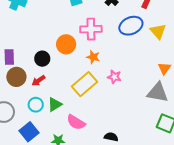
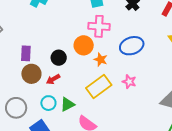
blue ellipse: (131, 26) -> (132, 46), moved
pink cross: (91, 29) -> (99, 26), moved
orange star: (93, 57) -> (101, 60), moved

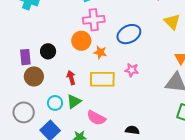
black circle: (59, 58) -> (48, 51), moved
red arrow: (53, 79) -> (71, 78), moved, turned 112
yellow rectangle: (99, 87) -> (102, 79), turned 45

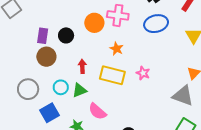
blue ellipse: (129, 34) -> (156, 24), moved
orange circle: (81, 41) -> (94, 23), moved

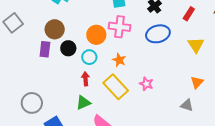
brown circle: (46, 57) -> (55, 29), moved
yellow rectangle: (112, 75) -> (116, 87), turned 35
cyan circle: (61, 87) -> (89, 57), moved
gray triangle: (183, 96) -> (187, 105), size x0.6

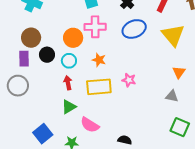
yellow triangle: (196, 45) -> (173, 35), size x1.4
yellow rectangle: (116, 87) -> (99, 87), turned -45
gray circle: (32, 103) -> (18, 86), moved

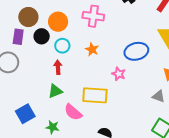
blue ellipse: (134, 29) -> (136, 51), moved
orange circle: (73, 38) -> (58, 22), moved
yellow rectangle: (99, 87) -> (95, 95), moved

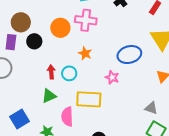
orange circle: (58, 22) -> (60, 28), moved
cyan circle: (62, 46) -> (69, 73), moved
gray triangle: (159, 96) -> (151, 108), moved
pink semicircle: (73, 112) -> (67, 117), turned 48

